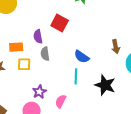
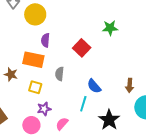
purple semicircle: (38, 37) -> (45, 40), moved
orange rectangle: (16, 47) -> (33, 60), size x1.5
yellow square: (24, 64) -> (35, 87), moved

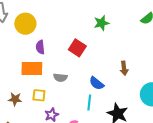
brown star: (11, 74) -> (15, 99), moved
gray semicircle: (60, 74) -> (60, 78), turned -80
brown arrow: (130, 85) -> (124, 68), moved

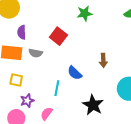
gray semicircle: (60, 78) -> (36, 53), moved
cyan line: (89, 103) -> (57, 88), moved

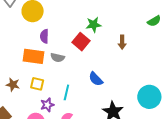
green star: (85, 13) -> (94, 25), moved
brown arrow: (103, 60) -> (122, 42), moved
cyan line: (57, 88) -> (66, 92), moved

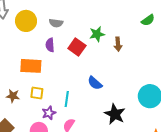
green star: (94, 25) -> (97, 34), moved
purple semicircle: (44, 36) -> (50, 45), moved
gray semicircle: (57, 58) -> (56, 23), moved

